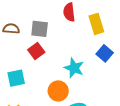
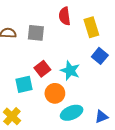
red square: (36, 51) -> (42, 69), moved
cyan square: (16, 78) -> (24, 84), moved

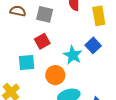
blue square: (100, 56) -> (93, 45), moved
red square: (42, 69) -> (42, 41), moved

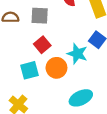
orange circle: (55, 75) -> (56, 68), moved

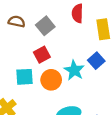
gray square: (40, 16) -> (45, 26), turned 36

